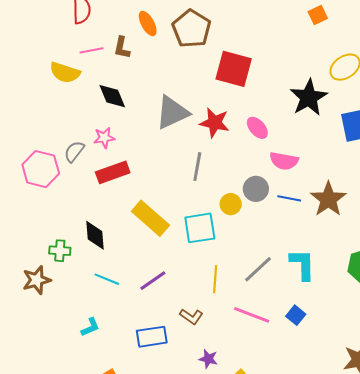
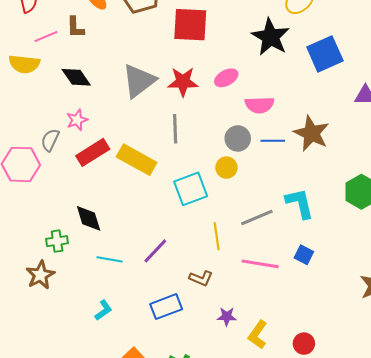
pink ellipse: (257, 128) -> (226, 78), turned -65
yellow circle: (231, 204) -> (226, 168), moved
yellow rectangle: (150, 218) -> (137, 160), moved
gray line: (258, 269) -> (257, 217), turned 32

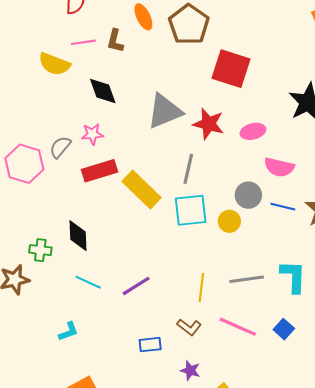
cyan square: (191, 189) -> (191, 210), moved
brown L-shape: (201, 278) -> (189, 327), moved
blue rectangle: (166, 307) -> (150, 345), moved, size x0.7

